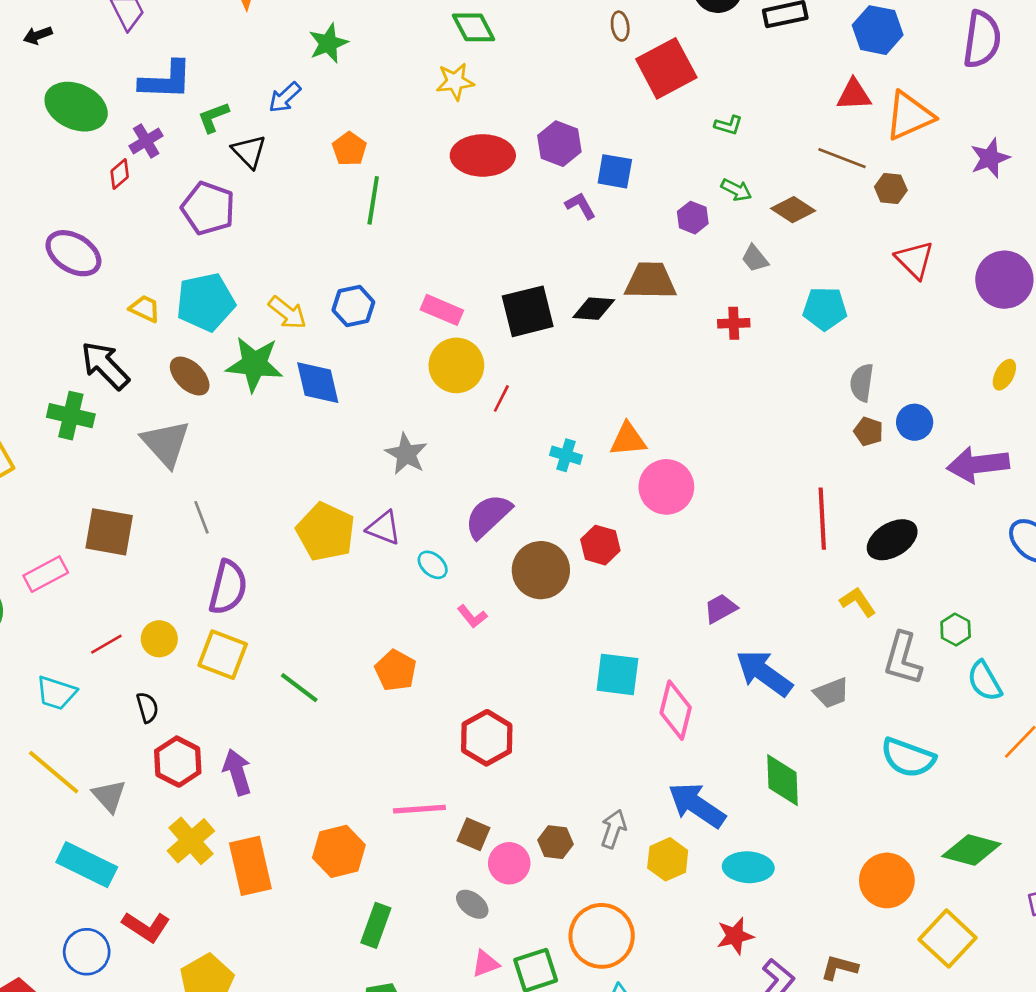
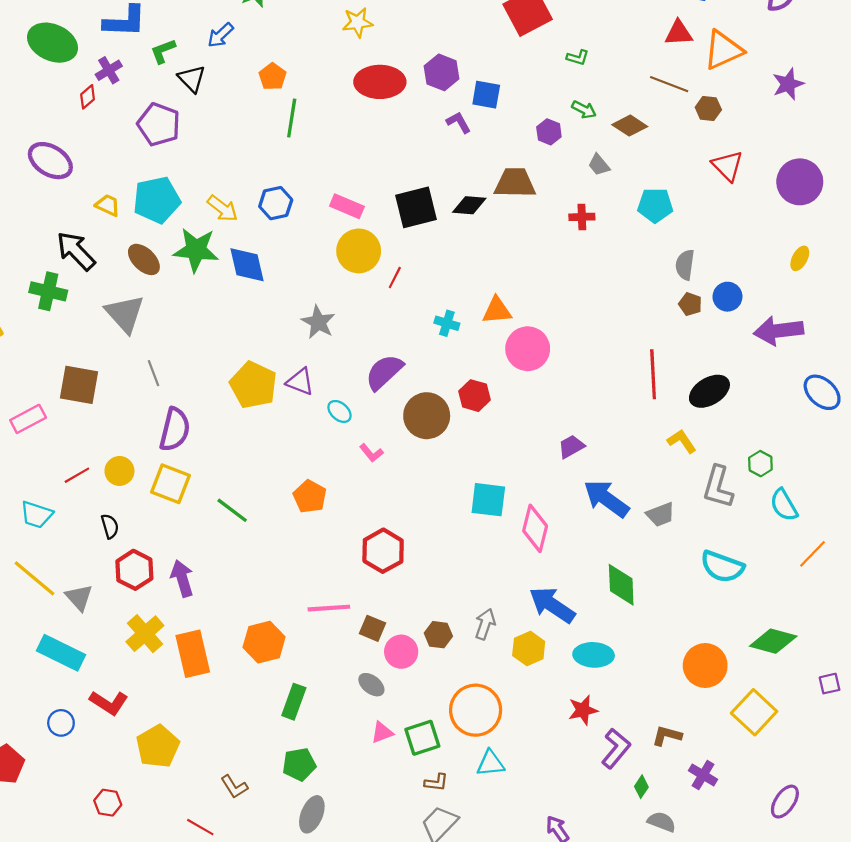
blue circle: (87, 952) -> (61, 723), size x0.7

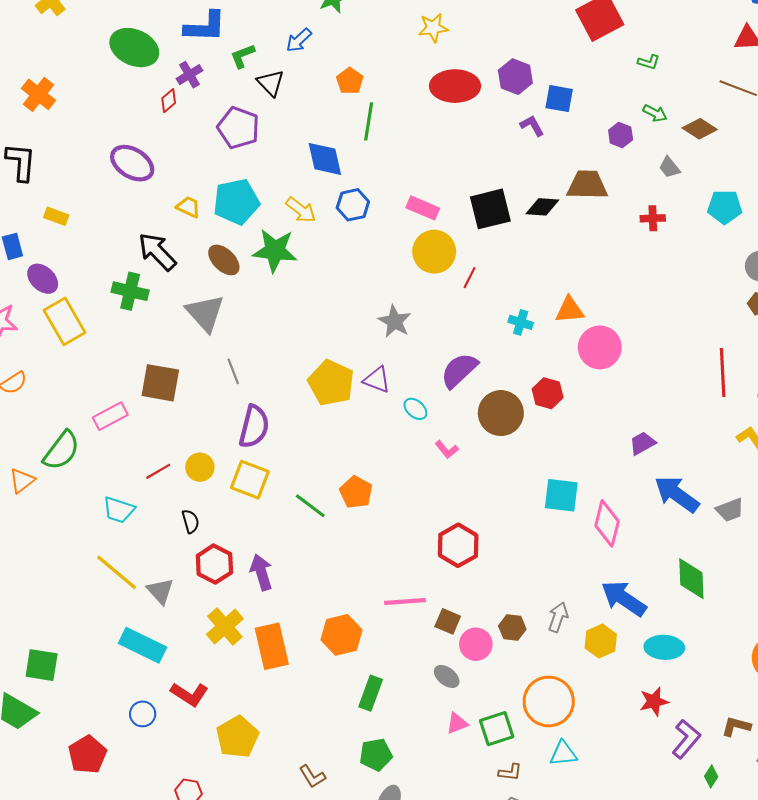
blue diamond: (247, 265) -> (325, 159), moved
orange pentagon: (310, 496) -> (356, 492), moved

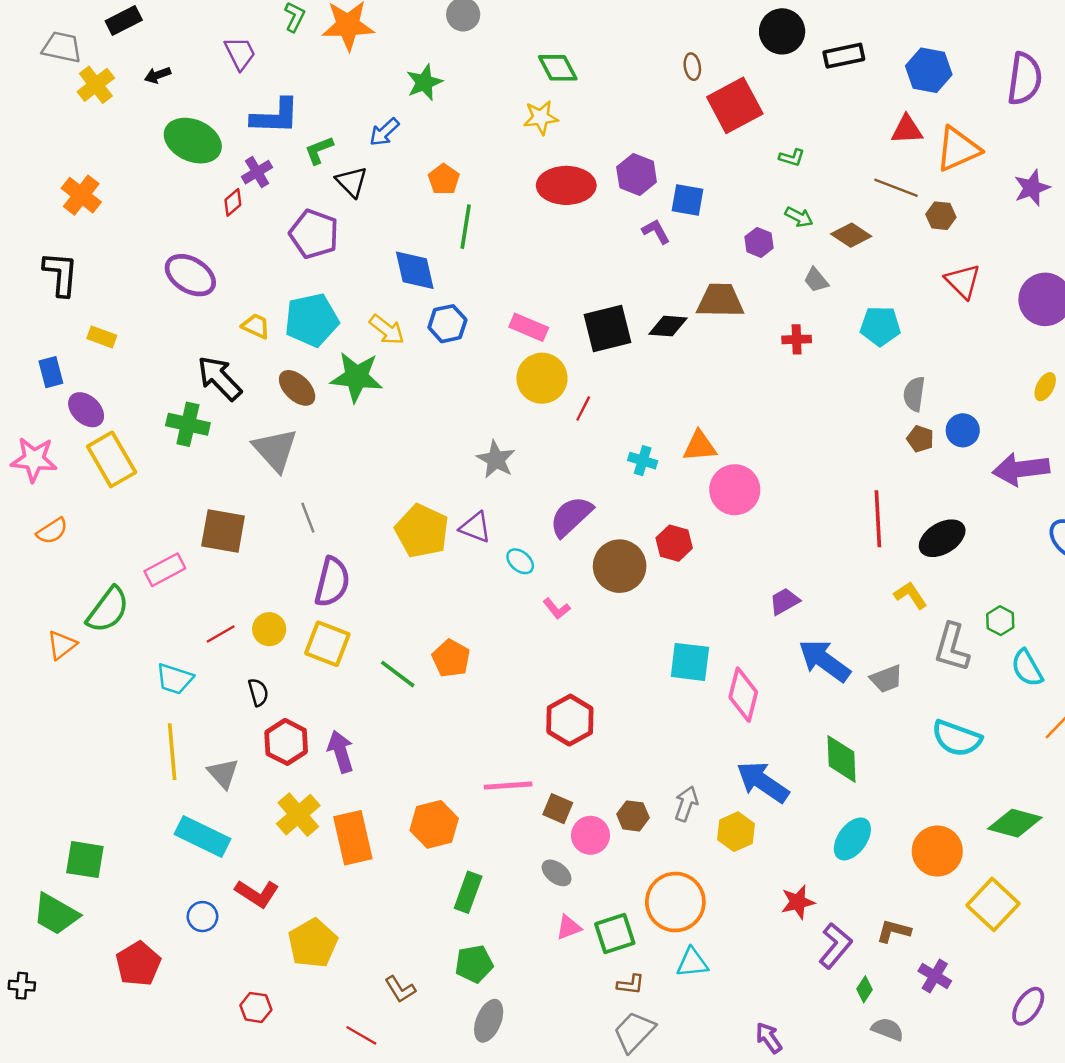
yellow line: (117, 572) -> (172, 752), turned 45
cyan ellipse: (664, 647) -> (852, 839), moved, turned -57

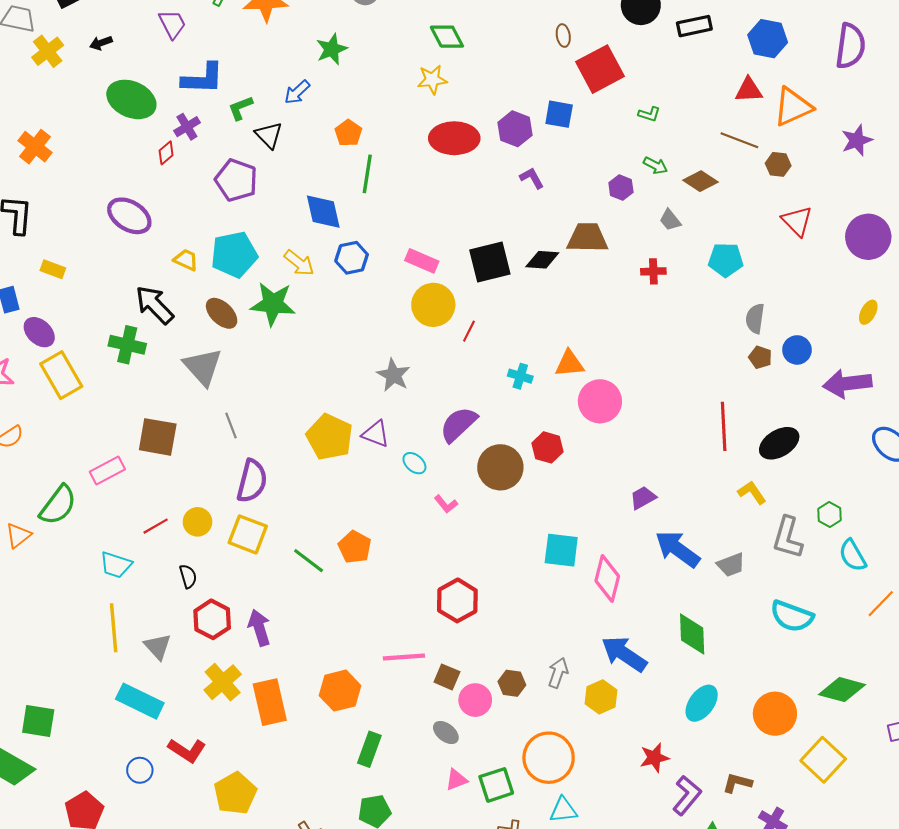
blue square: (687, 200) -> (559, 114), moved

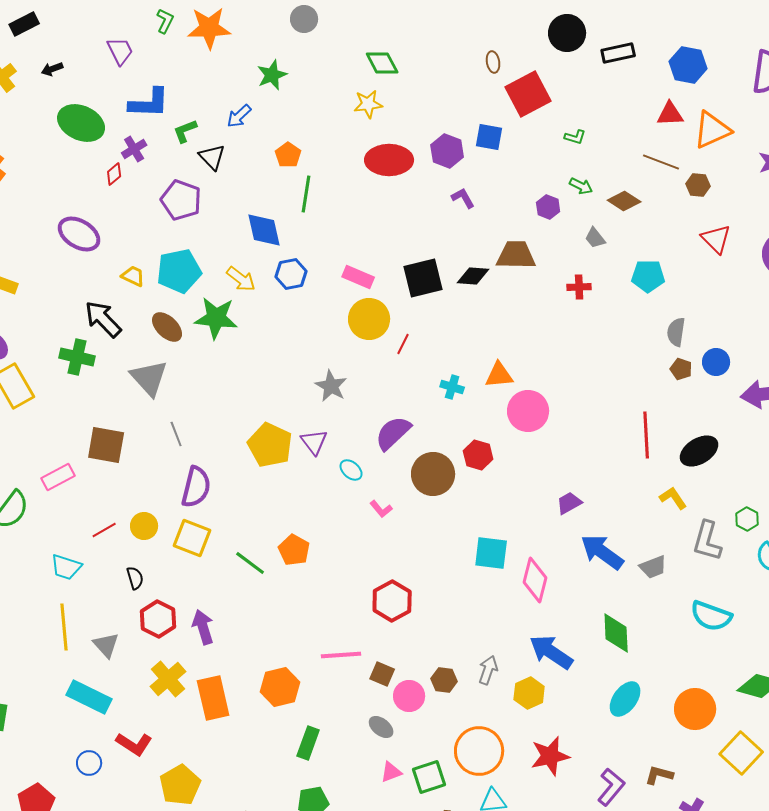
purple triangle: (376, 434) -> (314, 442), turned 32
red star: (654, 758) -> (550, 756), moved, size x1.4

